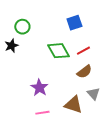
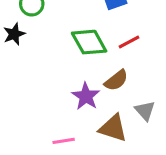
brown semicircle: (84, 72) -> (116, 80), moved
purple star: (39, 88) -> (86, 96), moved

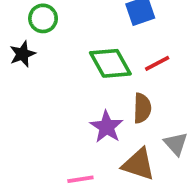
brown semicircle: (116, 80) -> (142, 108), turned -50

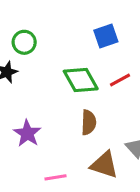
brown semicircle: (142, 108) -> (89, 122), moved
purple star: (107, 127) -> (27, 133), moved

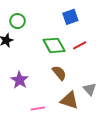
brown semicircle: (89, 122) -> (59, 73), turned -42

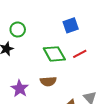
brown semicircle: (59, 73) -> (48, 81), moved, turned 126

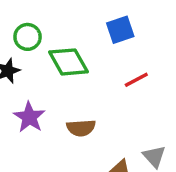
green diamond: (54, 54) -> (69, 62), moved
purple star: (20, 89) -> (29, 117), moved

